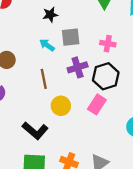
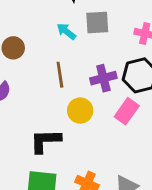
purple cross: (78, 67) -> (103, 78), moved
black L-shape: (35, 131) -> (45, 141), turned 135

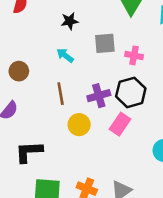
gray square: (97, 23) -> (105, 43), moved
black L-shape: (45, 141) -> (29, 152), moved

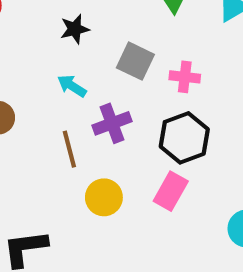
gray square: (105, 43) -> (135, 61), turned 35
purple cross: (99, 96) -> (112, 123), moved

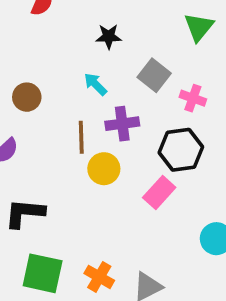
yellow circle: (104, 197) -> (104, 169), moved

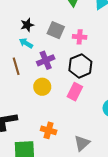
black star: (109, 36) -> (27, 25), moved
brown line: (81, 137) -> (16, 66), moved
orange cross: (99, 277) -> (49, 130), moved

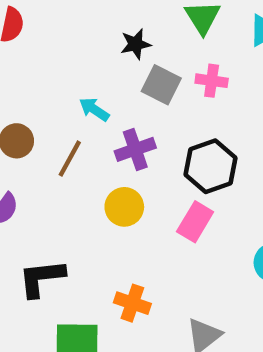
black star: (27, 25) -> (136, 44), moved
pink cross: (80, 37) -> (212, 81), moved
brown line: (16, 66) -> (70, 159), turned 42

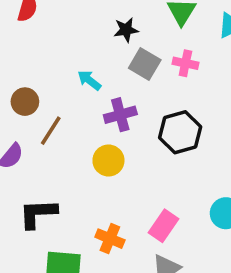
brown line: (70, 159) -> (51, 131), moved
pink rectangle: (195, 222) -> (163, 226), moved

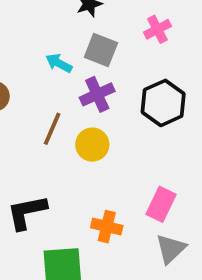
pink cross: (185, 63) -> (157, 29), turned -30
gray square: (145, 64) -> (101, 50), moved
brown line: (51, 131) -> (52, 129), moved

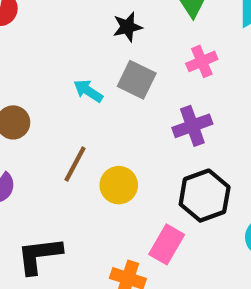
purple cross: (97, 94) -> (192, 126), moved
black hexagon: (163, 103) -> (205, 196), moved
pink rectangle: (161, 204) -> (167, 244), moved

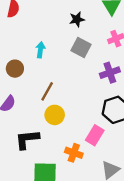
cyan arrow: (88, 91) -> (40, 50), moved, turned 63
yellow circle: (119, 185) -> (55, 115), moved

